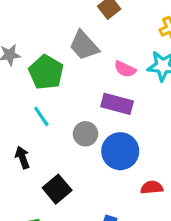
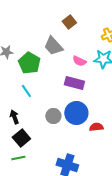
gray circle: (86, 134) -> (53, 116), moved
red semicircle: (152, 187) -> (96, 127), moved
black square: (57, 189) -> (21, 138), moved

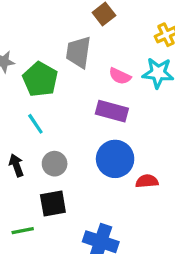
gray trapezoid: (53, 46) -> (78, 52), turned 50
gray circle: (53, 116) -> (55, 164), moved
black square: (21, 138) -> (53, 204), moved, turned 30

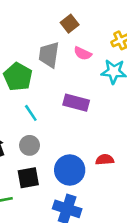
pink semicircle: (120, 76) -> (83, 53), moved
cyan line: (35, 124) -> (31, 113), moved
blue circle: (115, 159) -> (70, 170), moved

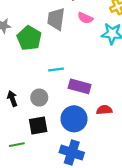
purple rectangle: (76, 103) -> (80, 86), moved
cyan line: (31, 113) -> (56, 70), moved, turned -64

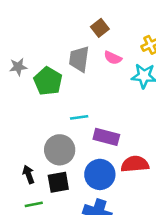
gray circle: (39, 98) -> (60, 150), size x1.5
black arrow: (12, 99) -> (29, 174), moved
red semicircle: (104, 110) -> (135, 164), size x1.5

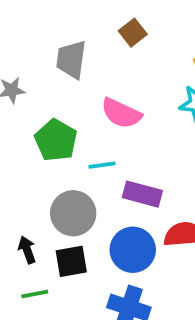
pink semicircle: (113, 58) -> (121, 113), moved, size x1.5
gray trapezoid: (79, 59) -> (71, 60), moved
green pentagon: (48, 81) -> (56, 140), moved

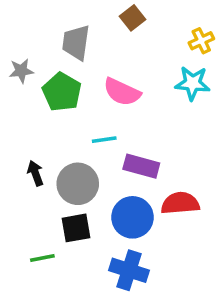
green pentagon: (56, 140) -> (62, 92), moved
black arrow: (27, 250) -> (35, 173), moved

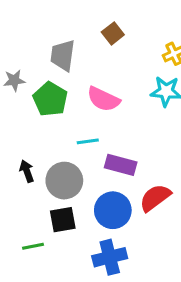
red semicircle: (180, 203) -> (155, 198), turned -32
blue cross: (129, 270) -> (110, 257), turned -32

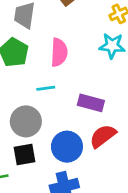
pink semicircle: (103, 99) -> (59, 52), turned -112
purple rectangle: (121, 165) -> (91, 103), moved

